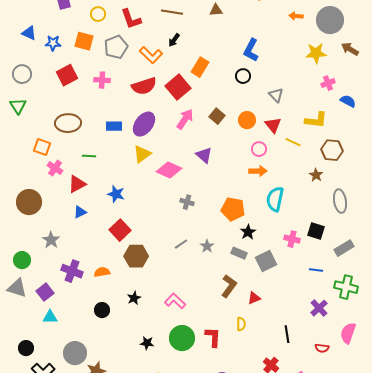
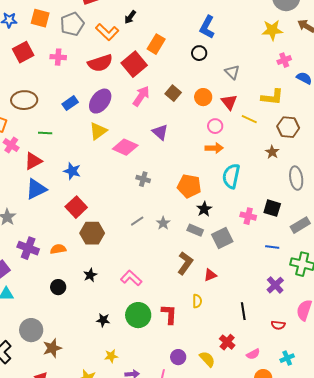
blue rectangle: (114, 126) -> (70, 103), turned -35
blue triangle: (80, 212) -> (36, 189), size x1.6

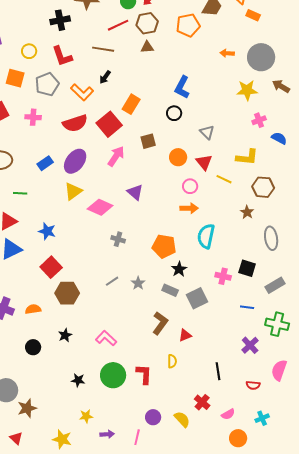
brown square: (173, 93) -> (148, 141), moved, turned 35

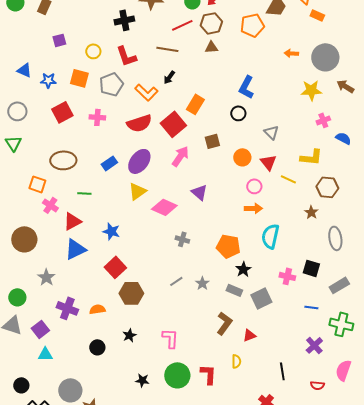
pink L-shape: (106, 338) -> (170, 338), turned 50

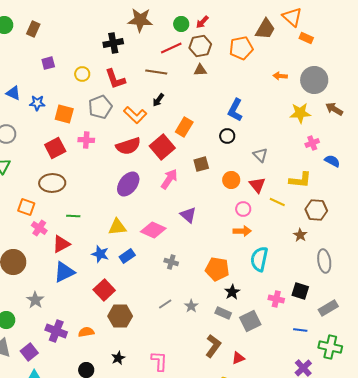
orange square: (79, 78) -> (64, 114), moved
red square: (62, 112) -> (55, 148), moved
blue rectangle: (109, 163) -> (127, 256), moved
yellow triangle: (137, 191) -> (117, 227), moved, turned 30

